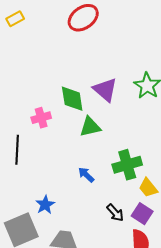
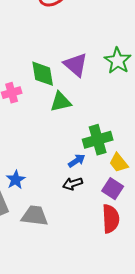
blue arrow: (86, 175) -> (77, 161), moved, turned 102
black arrow: (115, 213) -> (73, 184), moved, turned 114

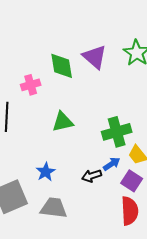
green triangle: (61, 102) -> (63, 122), moved
blue arrow: (77, 161) -> (112, 164), moved
blue star: (16, 180) -> (46, 172), moved

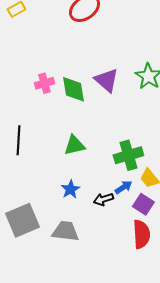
pink cross: (31, 85) -> (44, 83), moved
blue star: (46, 172) -> (70, 189), moved

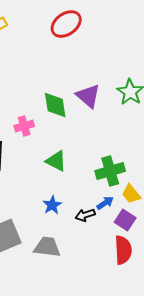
pink cross: (44, 83) -> (24, 126), moved
green triangle: (74, 145) -> (56, 161), turned 40

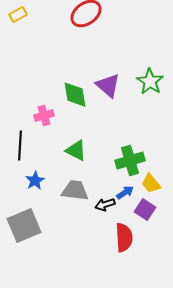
blue star: (52, 205) -> (35, 181), moved
gray trapezoid: (47, 247) -> (75, 191), moved
red semicircle: (123, 250) -> (124, 238), moved

